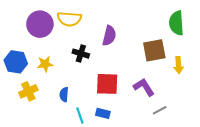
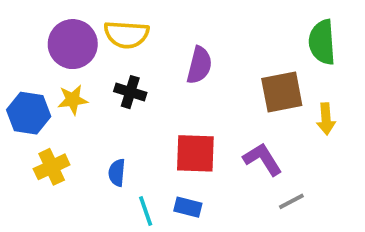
black cross: (81, 54) -> (130, 92), moved
yellow star: (45, 64) -> (73, 100), moved

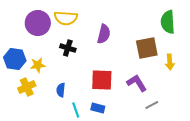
yellow star: (73, 100) -> (38, 65), moved

